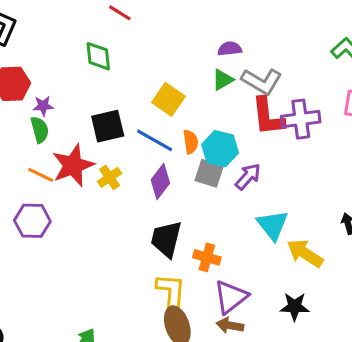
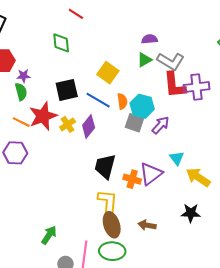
purple diamond: (160, 181) -> (89, 126), moved
cyan triangle: (273, 225) -> (177, 158), size x0.7
purple triangle: (231, 297) -> (151, 174), moved

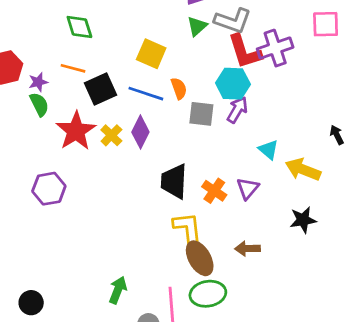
cyan hexagon: (142, 106) -> (233, 84), moved
orange line: (21, 122) -> (73, 68), moved
purple triangle: (151, 174) -> (248, 188), moved, size x0.7
orange cross: (132, 179) -> (214, 191), turned 30

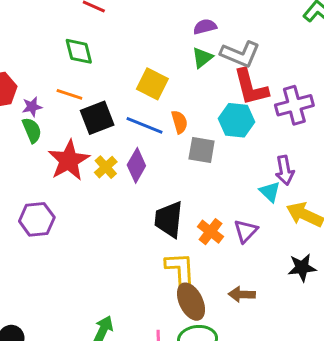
purple cross: (275, 48) -> (294, 105), moved
purple arrow: (237, 110) -> (285, 170), moved, turned 136

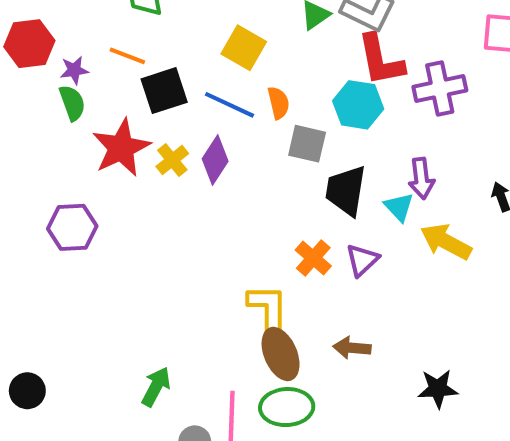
black trapezoid: (169, 219) -> (346, 191), moved
black star: (302, 268) -> (438, 389), moved

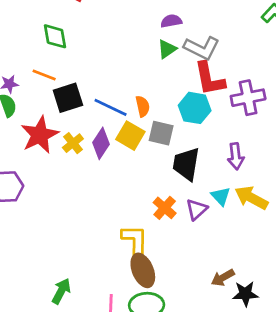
yellow square: (244, 48) -> (130, 136), moved
cyan triangle: (399, 207) -> (221, 196), moved
brown arrow: (352, 348) -> (223, 278), moved, turned -35

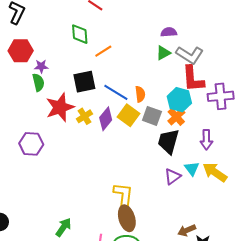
orange line: (44, 75) -> (103, 51), moved, turned -60
orange cross: (165, 208) -> (176, 117), moved

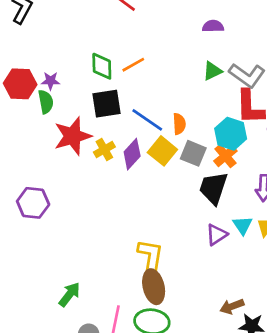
purple semicircle: (169, 32) -> (213, 26), moved
green diamond: (80, 34) -> (102, 66), moved
red hexagon: (21, 51) -> (20, 84), moved
purple hexagon: (31, 144) -> (33, 203), moved

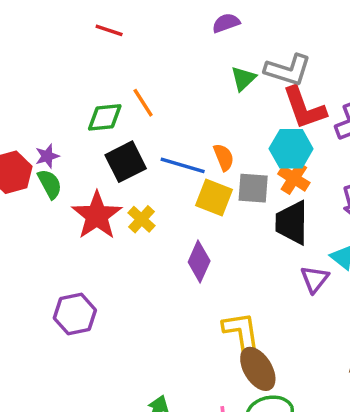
orange line: (133, 65) -> (143, 103), turned -75
green diamond: (102, 66) -> (105, 117), turned -76
purple diamond: (132, 154) -> (199, 262), moved

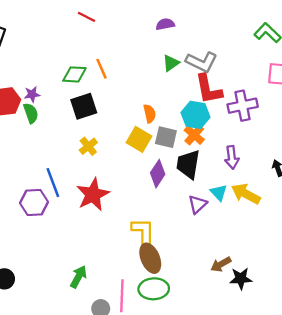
blue line: (183, 165) -> (53, 183), moved, turned 44
red star: (97, 215) -> (93, 195), moved
purple diamond: (199, 262) -> (158, 174), moved

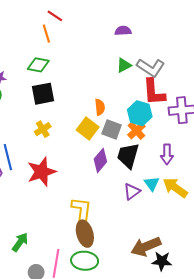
orange line: (102, 69) -> (46, 34), moved
brown arrow: (221, 264) -> (146, 247), size x1.6

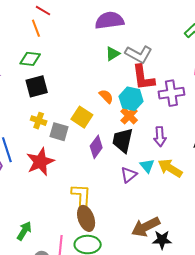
purple semicircle: (123, 31) -> (109, 20), size x1.8
orange semicircle: (100, 107) -> (106, 96), moved, turned -35
yellow cross: (43, 129) -> (39, 121), turned -35
gray square: (112, 129) -> (59, 132), moved

